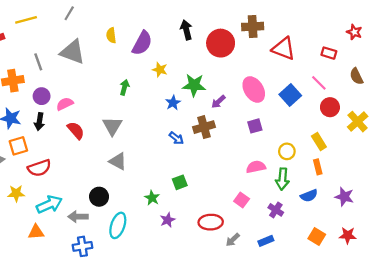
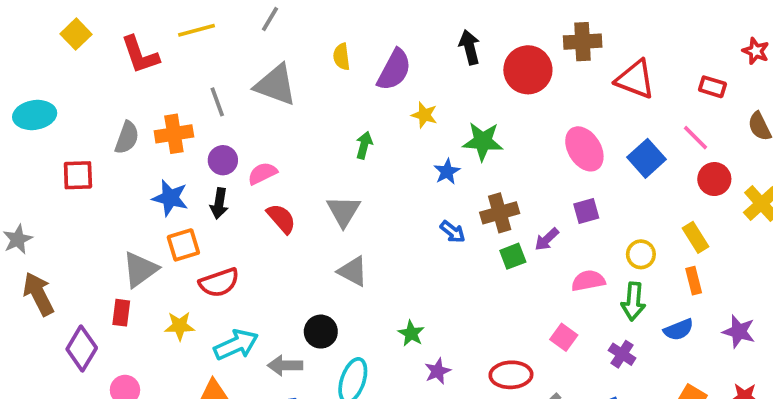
purple arrow: (218, 102) -> (547, 239), moved
green square: (180, 182) -> (513, 256), moved

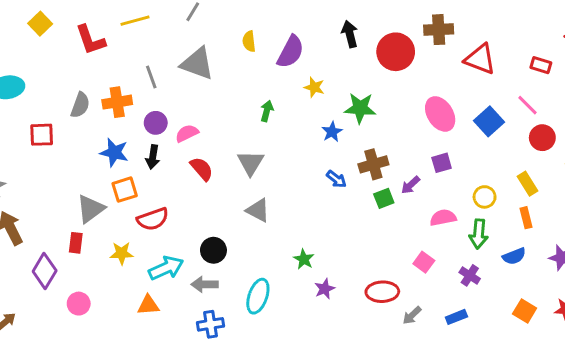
black circle: (321, 332) -> (213, 250), moved

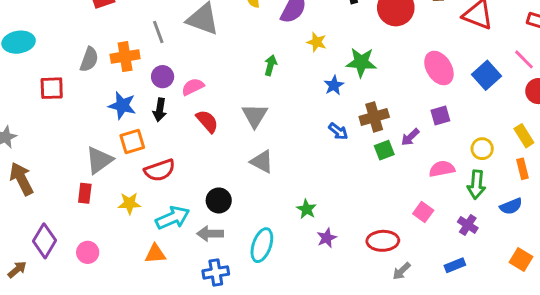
purple diamond: (45, 271) -> (44, 241), moved
gray arrow: (412, 315) -> (402, 271), moved

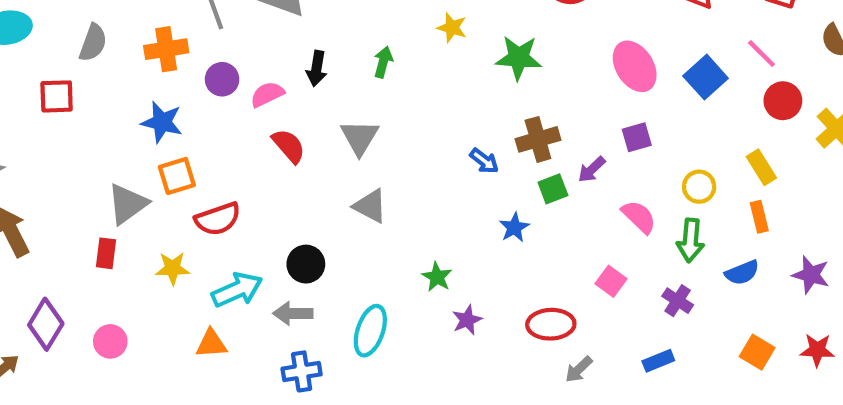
gray semicircle: (89, 59) -> (93, 43), moved
blue star: (334, 85) -> (514, 228), moved
black arrow: (160, 110) -> (317, 68), moved
pink semicircle: (442, 169) -> (639, 217), turned 55

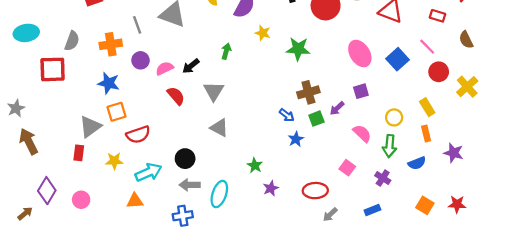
black arrow: (317, 68) -> (191, 66), moved, turned 42
red square: (57, 96) -> (53, 69), size x1.4
blue arrow: (484, 161) -> (287, 115), moved
purple star: (811, 275) -> (453, 153), moved
gray arrow: (293, 313) -> (190, 185), moved

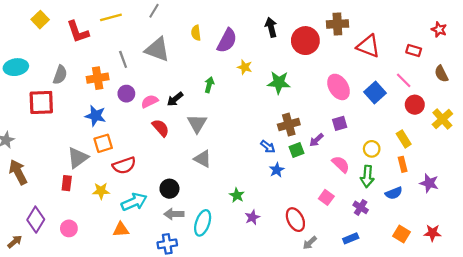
red ellipse: (315, 191) -> (295, 220), turned 65

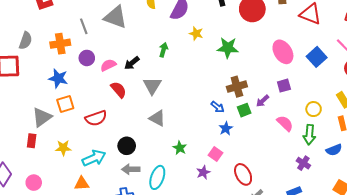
red semicircle: (124, 165) -> (96, 118), moved
green star: (237, 195) -> (180, 148), moved
pink square: (326, 197) -> (216, 154), moved

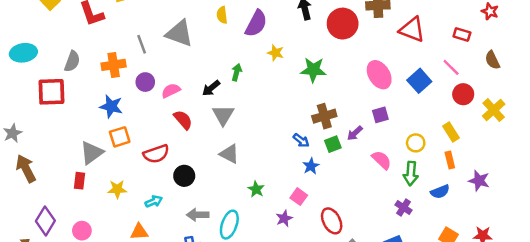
black arrow: (132, 63) -> (211, 88), moved
black circle: (127, 146) -> (184, 176), moved
cyan arrow: (94, 158) -> (154, 201), size x0.6

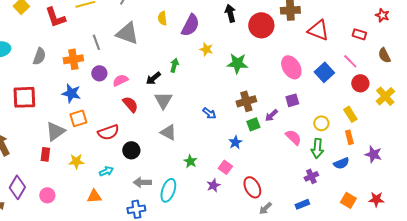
red square: (51, 92) -> (24, 97), moved
blue arrow: (301, 140) -> (209, 113), moved
purple cross: (404, 207) -> (311, 176), turned 32

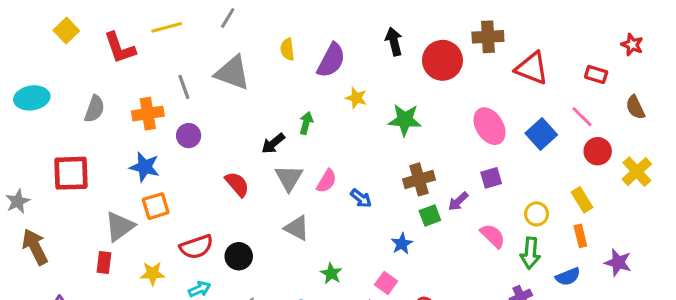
pink semicircle: (120, 80) -> (326, 181), moved, turned 147
red semicircle: (108, 132) -> (196, 247), moved

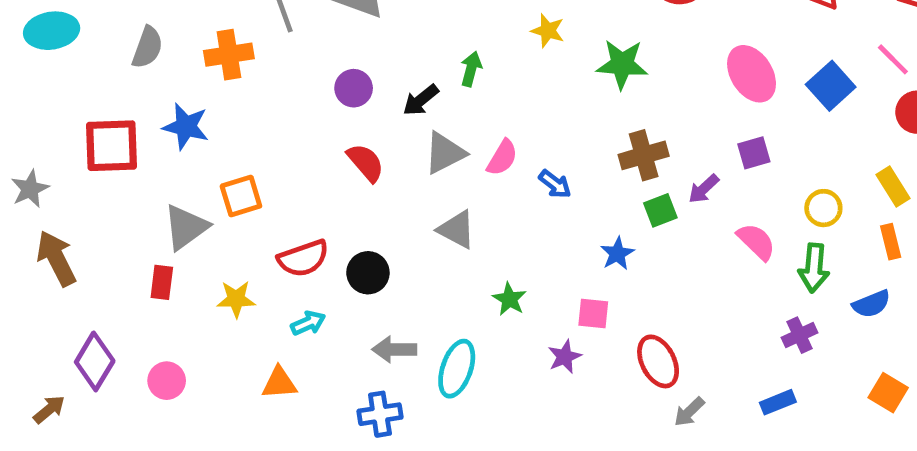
purple circle: (189, 136) -> (354, 88), moved
blue star: (145, 167) -> (186, 127), moved
gray triangle: (289, 178) -> (445, 153), turned 32
pink square: (386, 283) -> (593, 314), turned -30

